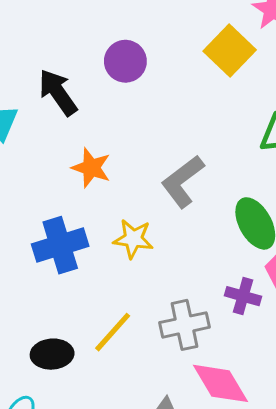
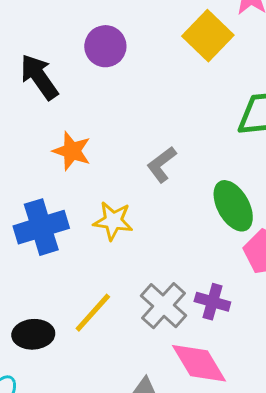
gray L-shape: (183, 181) -> (162, 164), size x0.7
purple cross: (243, 296) -> (212, 302), moved
gray cross: (184, 325) -> (164, 306), turned -36

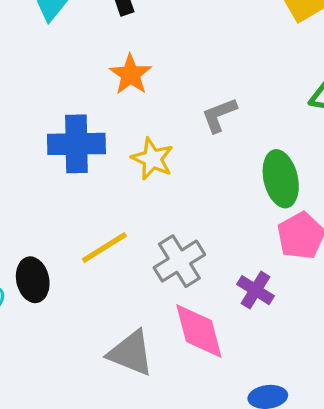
purple cross: (212, 302) -> (256, 290), moved
black ellipse: (33, 334) -> (33, 280), moved, turned 66

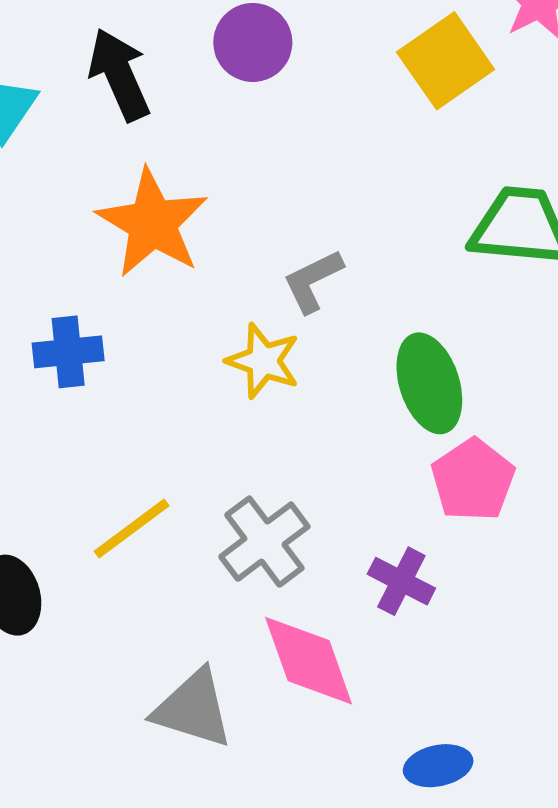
orange star: (131, 74) -> (152, 223), size x1.5
blue cross: (76, 144) -> (68, 352), size x0.7
yellow star: (152, 159) -> (263, 361), moved

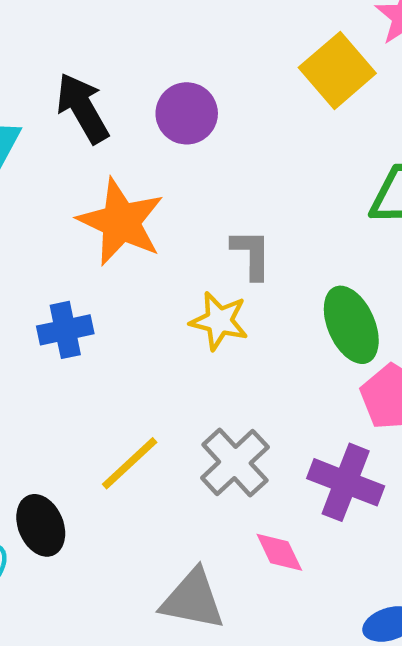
purple circle: (253, 42) -> (187, 113), moved
gray L-shape: (313, 281) -> (251, 254), turned 122
purple cross: (401, 581) -> (346, 482), size x1.4
pink diamond: (309, 661) -> (279, 552), size x0.6

